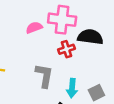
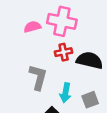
black semicircle: (90, 37) -> (90, 60), moved

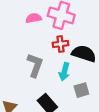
cyan arrow: (65, 93) -> (64, 72), moved

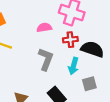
pink semicircle: (34, 18) -> (44, 28), moved

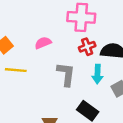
pink semicircle: (44, 28) -> (43, 43), moved

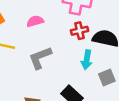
gray L-shape: (66, 74) -> (40, 58), moved, turned -125

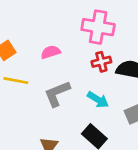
cyan arrow: (87, 60) -> (98, 100), moved, turned -66

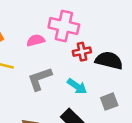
pink cross: (98, 27) -> (64, 26), moved

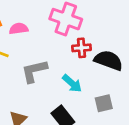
pink semicircle: (36, 40) -> (19, 29), moved

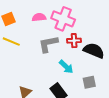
pink semicircle: (19, 29) -> (39, 17), moved
gray L-shape: (34, 71) -> (48, 44), moved

